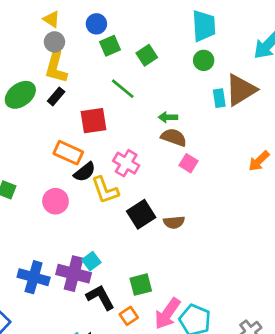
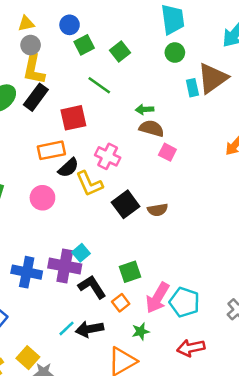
yellow triangle: (51, 19) -> (26, 24), turned -42
black rectangle: (56, 96) -> (36, 97), size x1.5
orange rectangle: (68, 153) -> (51, 150), turned -32

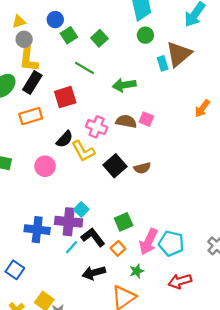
green arrow: (145, 109) -> (124, 85), size x1.5
brown semicircle: (151, 128) -> (126, 121), moved
orange rectangle: (51, 150) -> (31, 116), moved
cyan line: (67, 328) -> (72, 247), moved

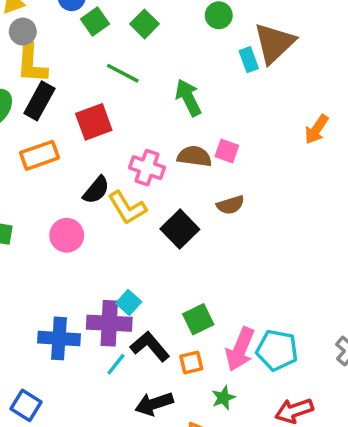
green arrow: (124, 85) -> (188, 98), turned 75
brown semicircle: (142, 168) -> (230, 205), moved
orange square: (118, 248) -> (191, 363), turned 32

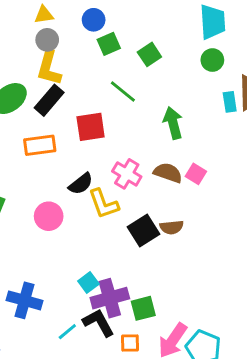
brown semicircle: (230, 205) -> (172, 227), moved
purple cross: (109, 323) -> (110, 298), moved, turned -30

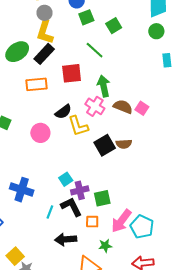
green arrow: (173, 123) -> (104, 86), moved
purple cross: (110, 298) -> (80, 190), size x0.7
cyan line: (67, 332) -> (50, 212), turned -32

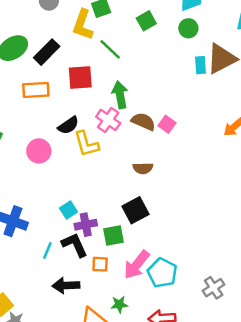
green square: (114, 26) -> (146, 21), moved
yellow L-shape: (45, 32) -> (83, 25), moved
black square: (105, 145) -> (135, 210), moved
green star: (105, 246) -> (119, 304), moved

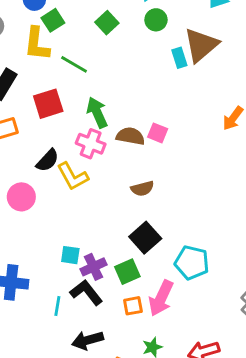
cyan square: (69, 210) -> (70, 255), turned -36
orange square: (100, 264) -> (133, 306), moved
cyan pentagon: (162, 273) -> (192, 263), moved

